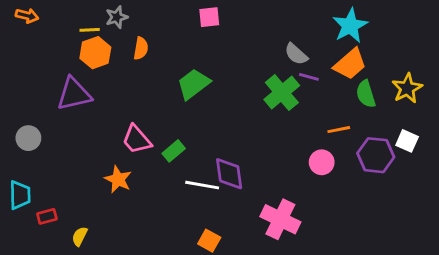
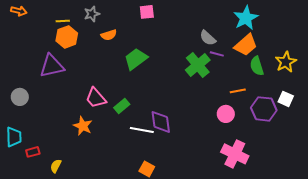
gray star: (117, 17) -> (92, 14), moved
orange semicircle: (141, 48) -> (109, 35), moved, turned 63
pink cross: (280, 219) -> (235, 154), moved

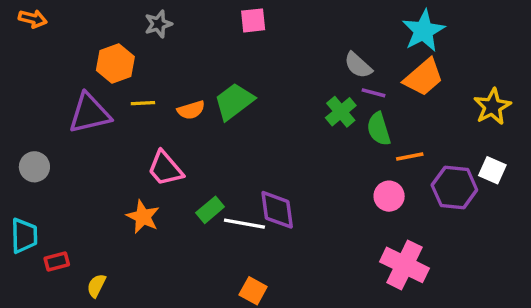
yellow line: (63, 21) -> (143, 103), moved
orange semicircle: (109, 35) -> (191, 110), moved
green cross: (198, 65) -> (341, 112), size x0.7
green semicircle: (257, 66) -> (379, 129), moved
green rectangle: (122, 106) -> (210, 210), moved

